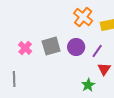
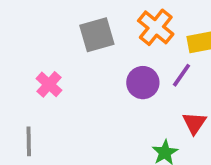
gray square: (51, 46) -> (97, 35), moved
purple line: (97, 51) -> (181, 75), moved

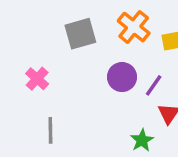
purple line: (181, 75) -> (154, 85), moved
gray line: (29, 141) -> (50, 130), moved

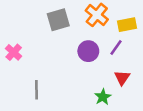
pink cross: (37, 79) -> (14, 52), moved
purple line: (154, 85) -> (116, 48), moved

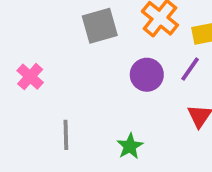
green star: (103, 97) -> (130, 146), moved

